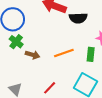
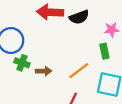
orange line: (64, 53) -> (79, 71), moved

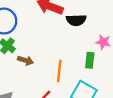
orange line: (79, 71) -> (59, 71), turned -65

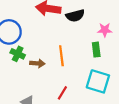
orange line: (59, 71) -> (61, 56), moved

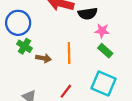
pink star: (105, 30) -> (102, 31), moved
green rectangle: (96, 50) -> (105, 51), turned -48

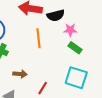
orange line: (69, 53) -> (39, 38), moved
brown arrow: (44, 58) -> (20, 74), moved

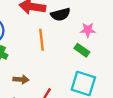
pink star: (70, 30) -> (88, 30), moved

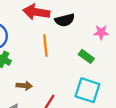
pink star: (88, 30) -> (101, 32), moved

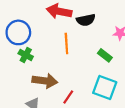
brown arrow: (24, 86) -> (45, 81), size x1.6

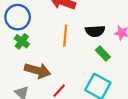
black semicircle: (86, 20) -> (95, 31), moved

